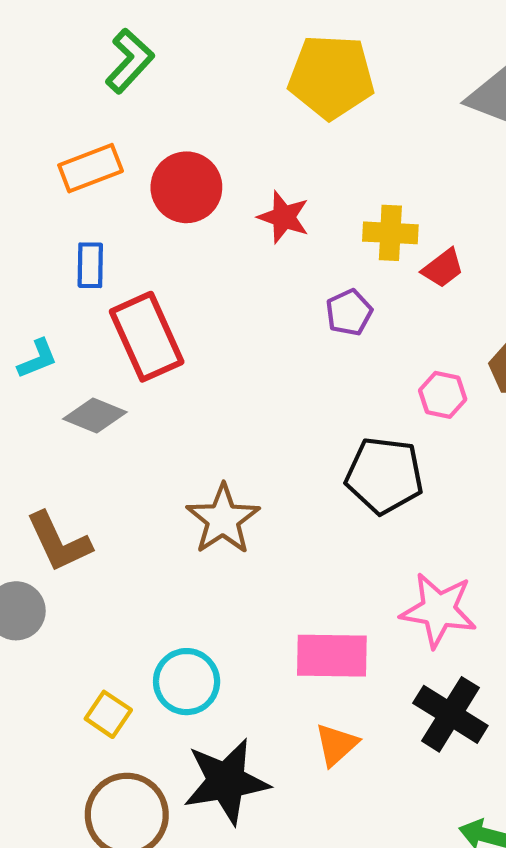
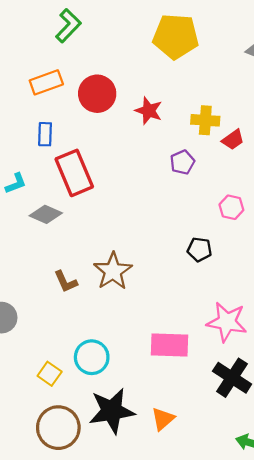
black pentagon: (384, 475) -> (199, 250), size x0.6
brown L-shape: (59, 542) -> (66, 282), moved, size x0.7
orange triangle: (336, 745) -> (163, 419), moved

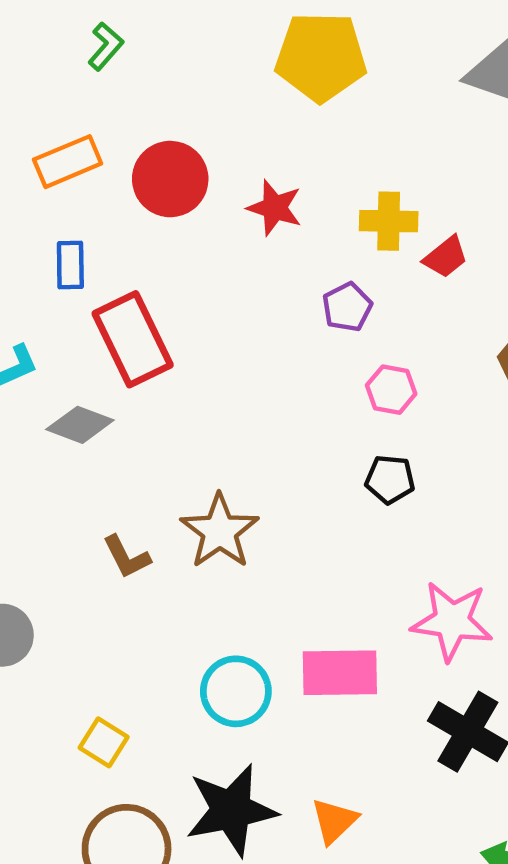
green L-shape: (68, 26) -> (106, 46), size x0.7
pink hexagon: (231, 207) -> (391, 390), moved
cyan circle: (92, 357) -> (236, 691), moved

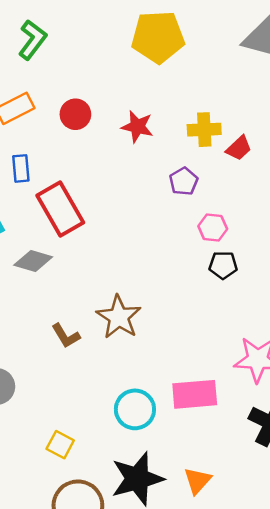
green L-shape: (106, 46) -> (32, 40), size x1.4
red circle: (170, 179) -> (75, 114), size x0.7
black pentagon: (390, 479) -> (223, 265), moved

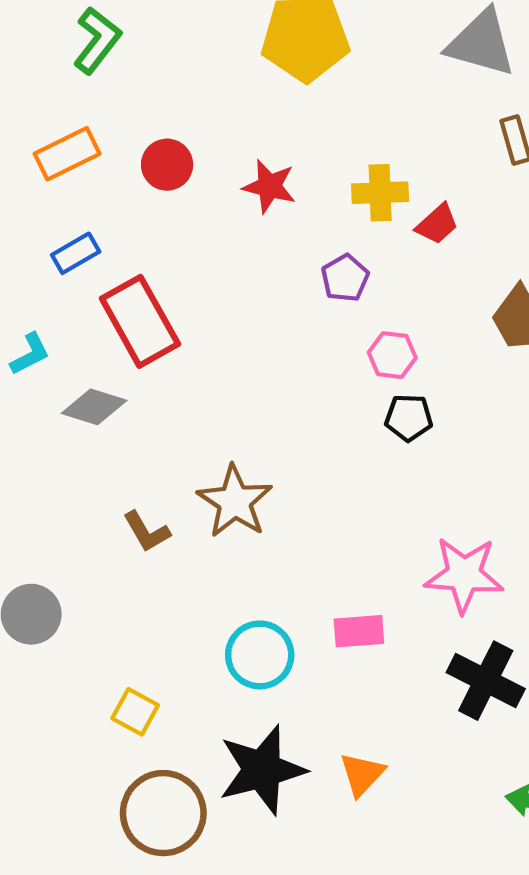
blue rectangle: (21, 168) -> (76, 253), turned 64
pink rectangle: (195, 394) -> (359, 631), size x0.7

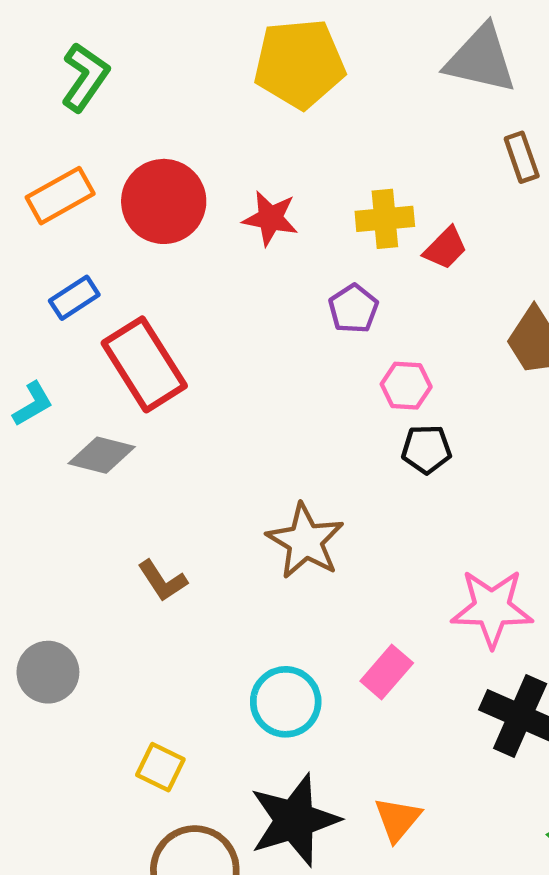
red circle: (167, 165) -> (164, 201), size x1.6
brown star: (235, 502) -> (305, 541), moved
pink rectangle: (359, 631) -> (387, 672), turned -42

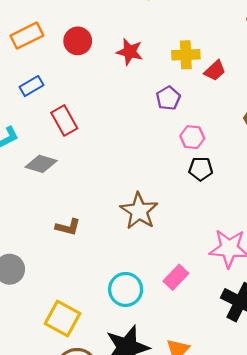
red circle: (164, 201) -> (78, 41), size x0.7
red rectangle: (144, 364) -> (64, 120), size x0.7
brown L-shape: (162, 581) -> (68, 227), turned -45
yellow square: (160, 767) -> (62, 318), size x1.5

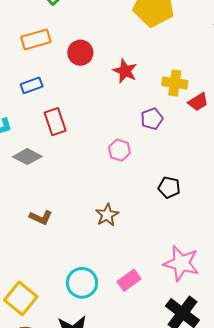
pink hexagon: (192, 137) -> (119, 150), moved
brown star: (139, 211) -> (107, 215), size x0.7

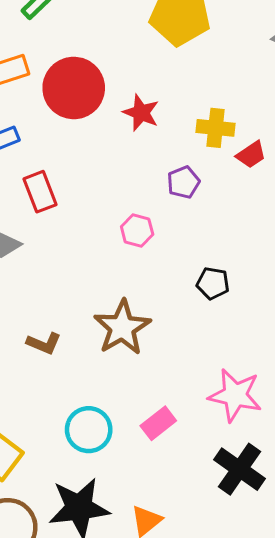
red circle: (80, 53) -> (74, 88), size x1.6
brown star: (107, 215) -> (122, 327), size x1.6
brown L-shape: (41, 217) -> (44, 343), moved

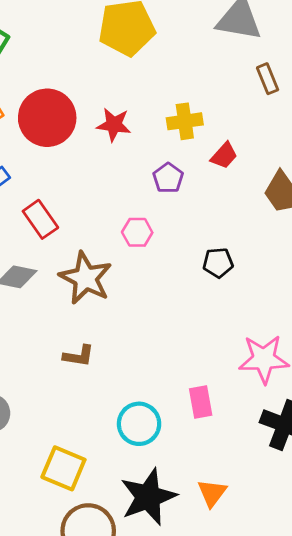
red trapezoid: (251, 155) -> (224, 156), moved
brown star: (122, 327) -> (86, 278), moved
pink rectangle: (158, 423) -> (201, 402), turned -48

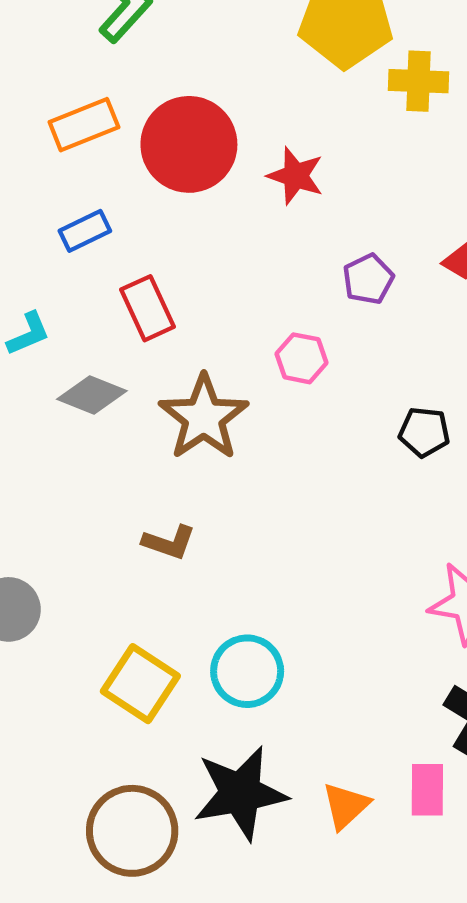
yellow cross: (185, 121) -> (418, 81), moved
pink rectangle: (201, 402) -> (427, 790), moved
yellow square: (63, 468) -> (140, 684), moved

